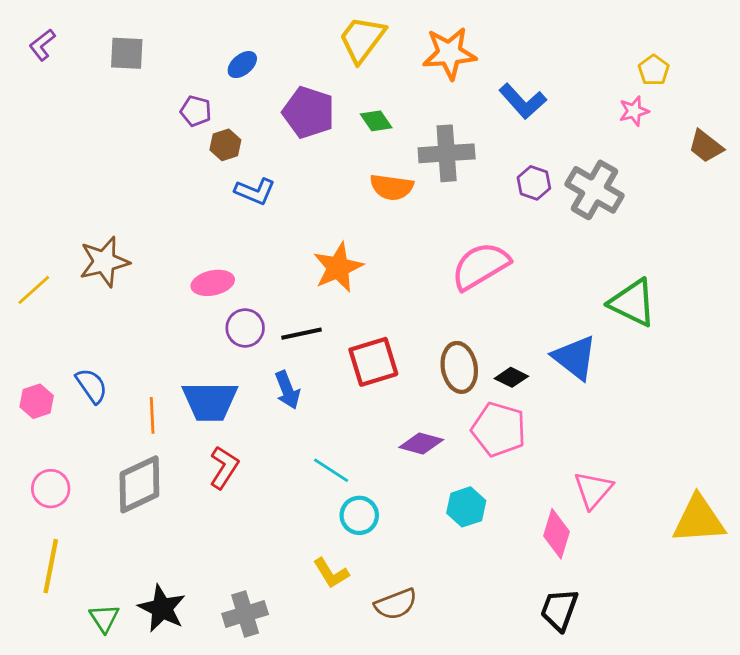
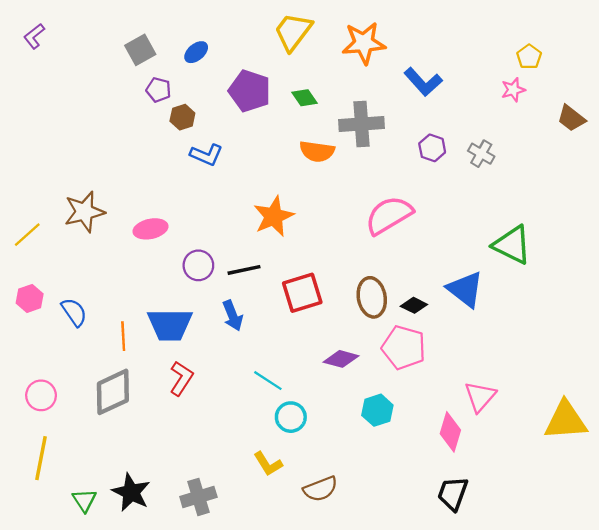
gray square: (127, 53) -> (140, 50), moved, turned -32
gray cross: (594, 190) -> (481, 154), size x0.6
pink ellipse: (213, 283) -> (151, 229), moved
pink hexagon: (37, 401) -> (30, 298), moved

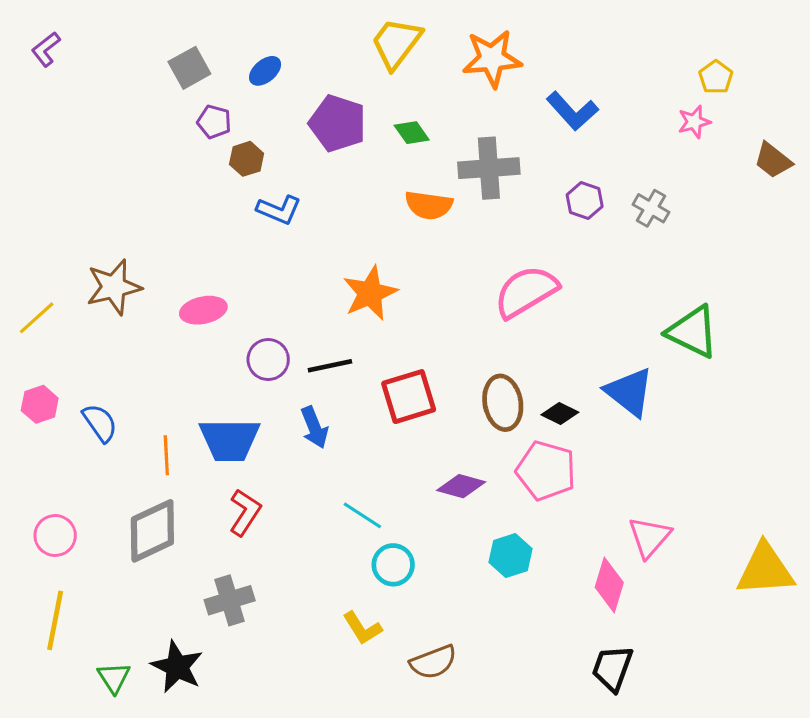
gray cross: (198, 497) -> (230, 600), moved

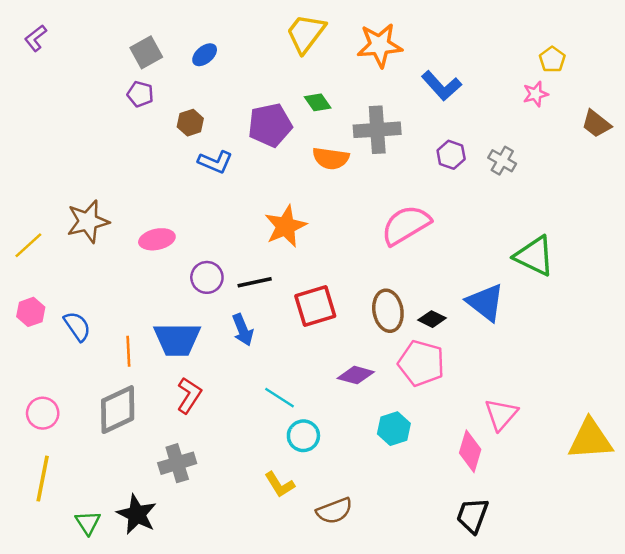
purple pentagon: (214, 122) -> (140, 94), moved
purple pentagon: (338, 123) -> (270, 125), moved, turned -30

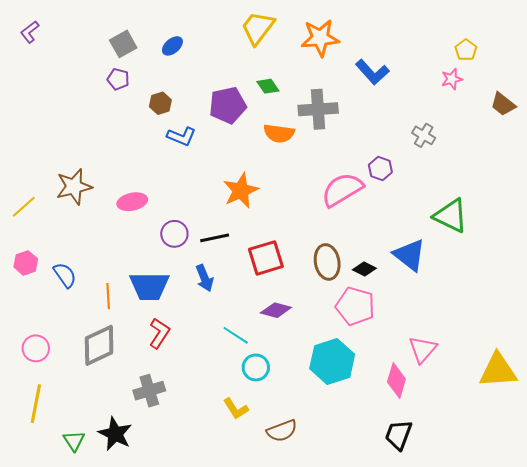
purple hexagon: (451, 155) -> (380, 169), moved
purple diamond: (356, 375) -> (276, 310), moved
cyan hexagon: (394, 429) -> (332, 361), size x1.6

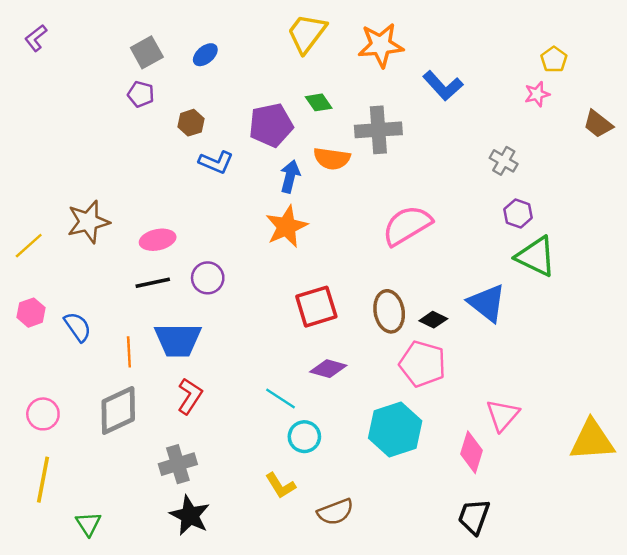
purple hexagon: (380, 169) -> (518, 213), moved
black line: (215, 238) -> (153, 283), moved
blue arrow: (205, 278) -> (290, 176), moved, turned -144
black star: (115, 434) -> (190, 515), moved

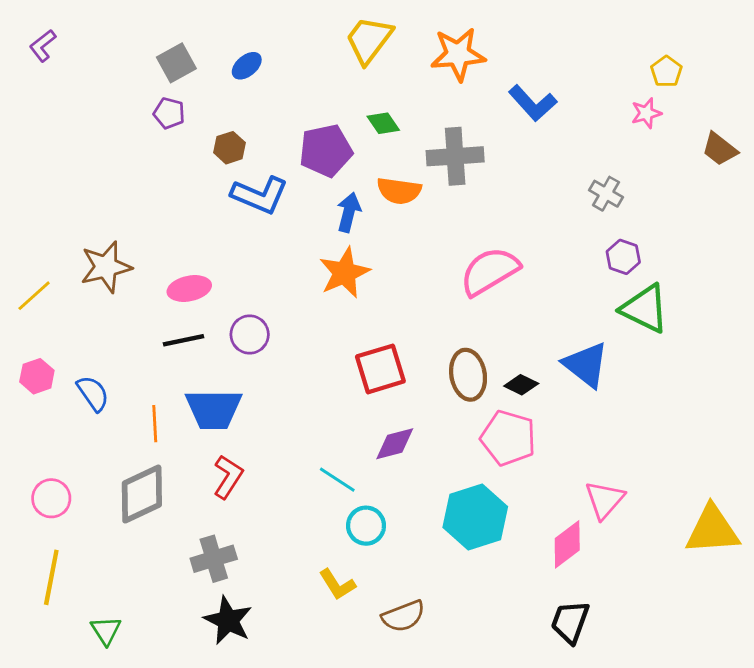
blue L-shape: (216, 162) -> (260, 195), size x1.4
purple diamond: (328, 369) -> (395, 444), turned -30
pink diamond: (471, 452) -> (567, 544), turned 36

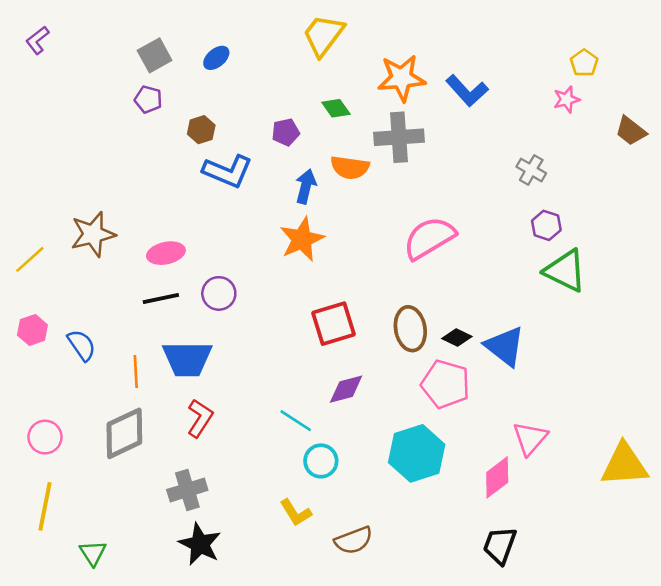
orange star: (458, 54) -> (401, 78), moved
purple pentagon: (326, 151) -> (286, 132), size x0.6
blue triangle: (586, 365) -> (505, 346), moved

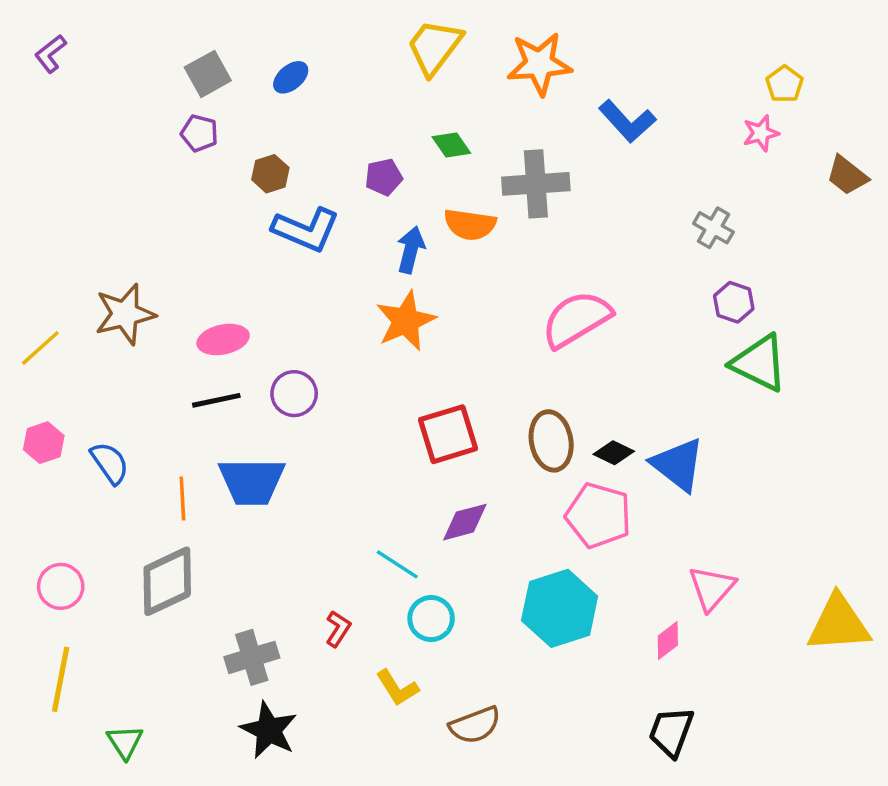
orange star: (401, 78) -> (539, 64), moved
red L-shape: (200, 418) -> (338, 629), moved, size x0.7
pink diamond: (497, 477) -> (668, 640), size x0.7

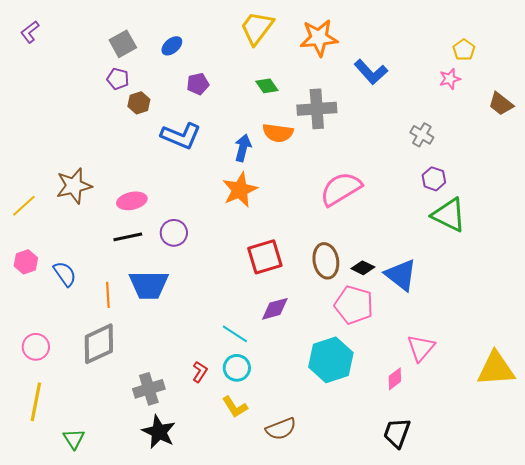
brown hexagon: (270, 174) -> (139, 103), moved
purple pentagon: (384, 177) -> (198, 84), moved
cyan circle: (431, 619) -> (237, 368), moved

